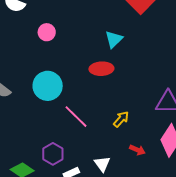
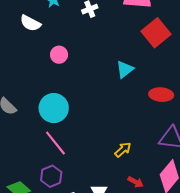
red ellipse: (101, 69) -> (161, 95), moved
pink line: (76, 117) -> (55, 143), moved

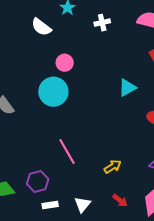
cyan circle: (54, 108) -> (53, 92), moved
pink line: (55, 143) -> (67, 151), moved

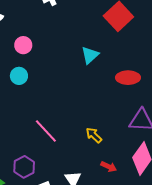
cyan circle: (53, 92) -> (19, 76), size x0.6
yellow arrow: (113, 167) -> (94, 135), turned -90

